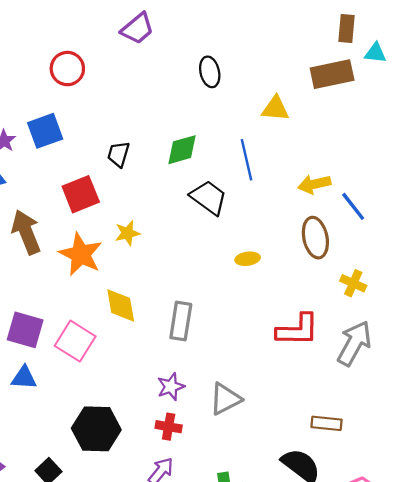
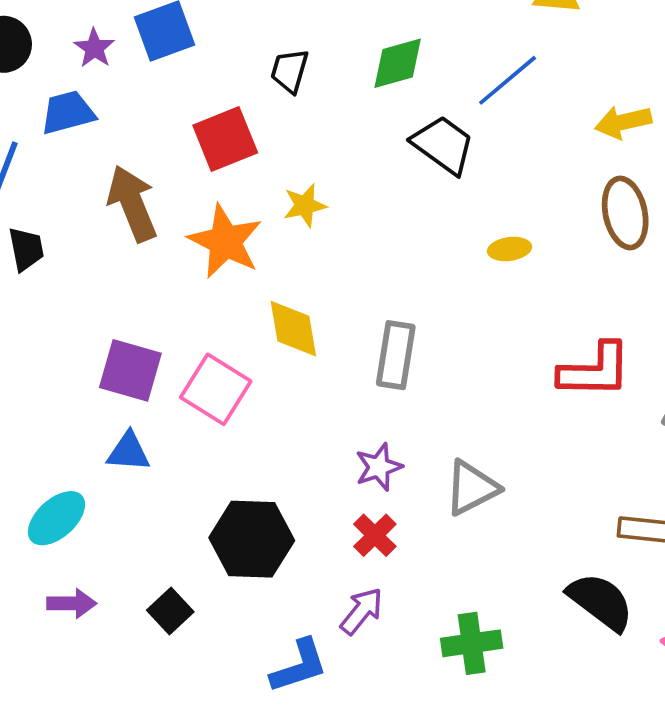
blue line: (246, 160) -> (508, 80), turned 63
red cross: (169, 427) -> (375, 535), turned 35

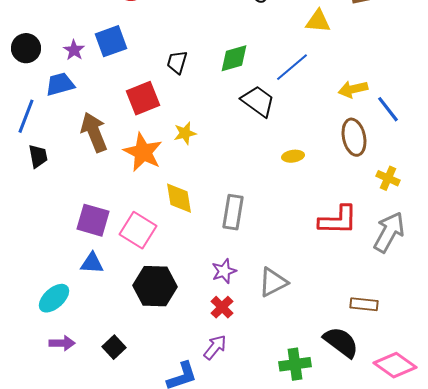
black hexagon: (252, 539) -> (155, 286), moved
green cross: (472, 643) -> (295, 364), moved

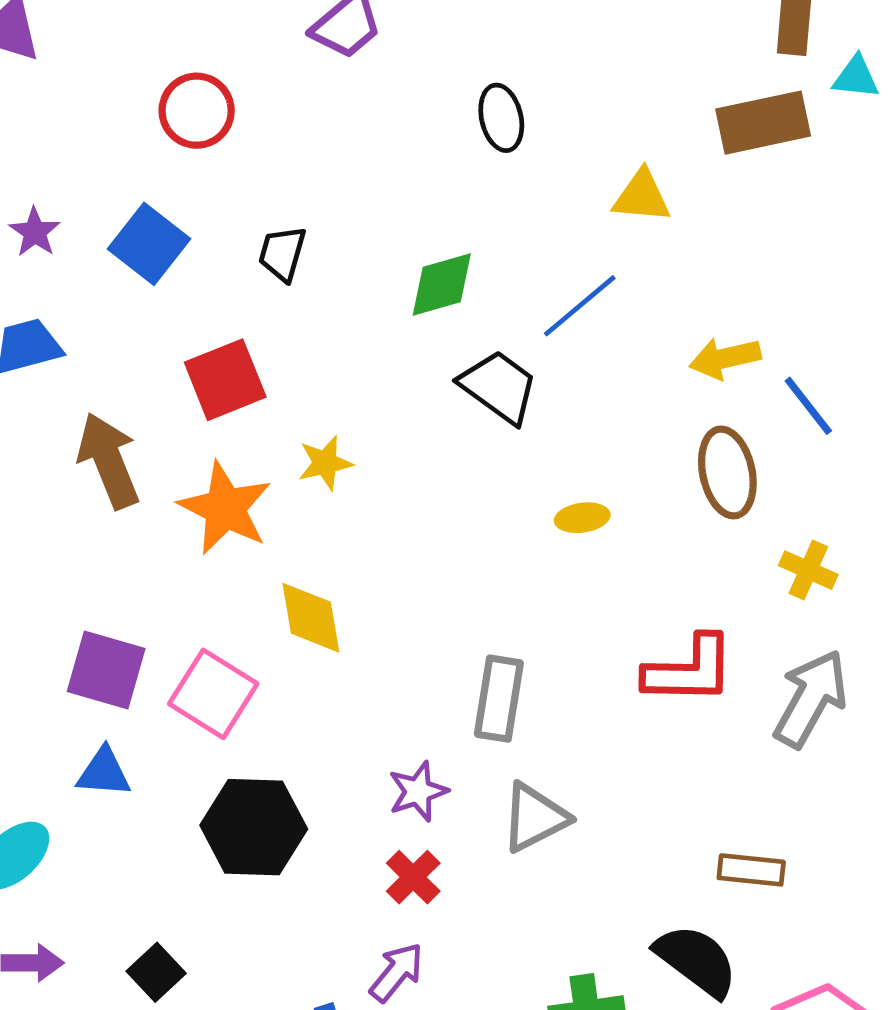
blue square: (111, 41) -> (149, 244), turned -32
purple star: (74, 50) -> (35, 232), moved
black trapezoid: (177, 62) -> (282, 253), moved
gray rectangle: (233, 212) -> (499, 699), moved

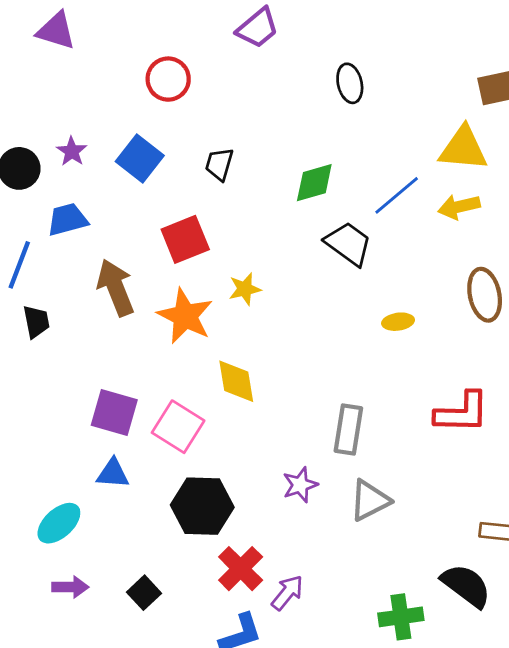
yellow triangle: (642, 196) -> (463, 149), moved, size x1.4
yellow arrow: (725, 358) -> (459, 207), moved
red cross: (413, 877) -> (241, 569), moved, size x1.4

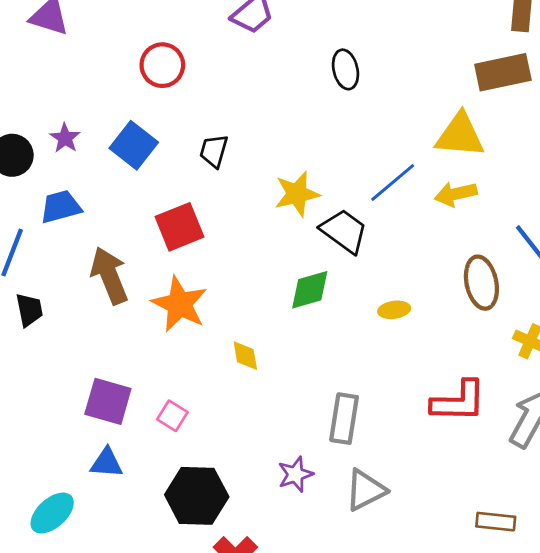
green diamond: (314, 183) -> (310, 290), moved
yellow star: (245, 289) -> (297, 194), moved, size x1.4
yellow diamond: (236, 381) -> (245, 356), moved, size x0.7
pink square: (178, 427) -> (172, 416), size x0.6

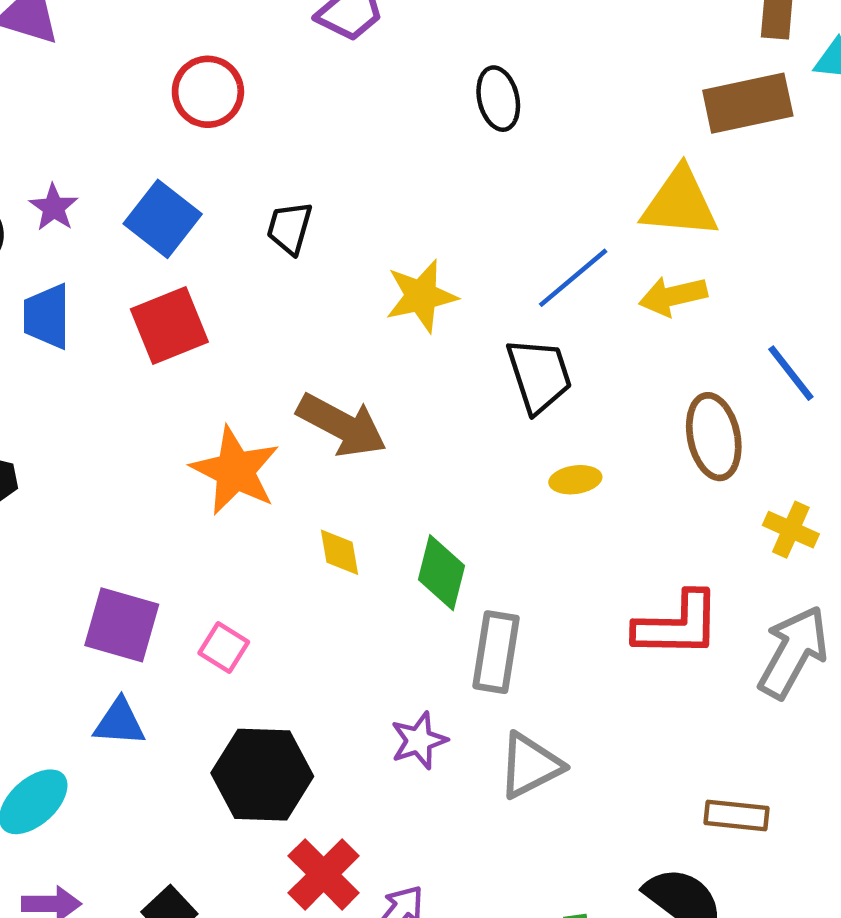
blue trapezoid: (61, 207) -> (47, 316), turned -75
red square: (180, 227) -> (169, 325), moved
black trapezoid: (344, 231) -> (539, 375), moved, turned 36
brown arrow: (109, 275) -> (342, 425), moved, turned 140
green diamond: (310, 290) -> (442, 573), moved, turned -60

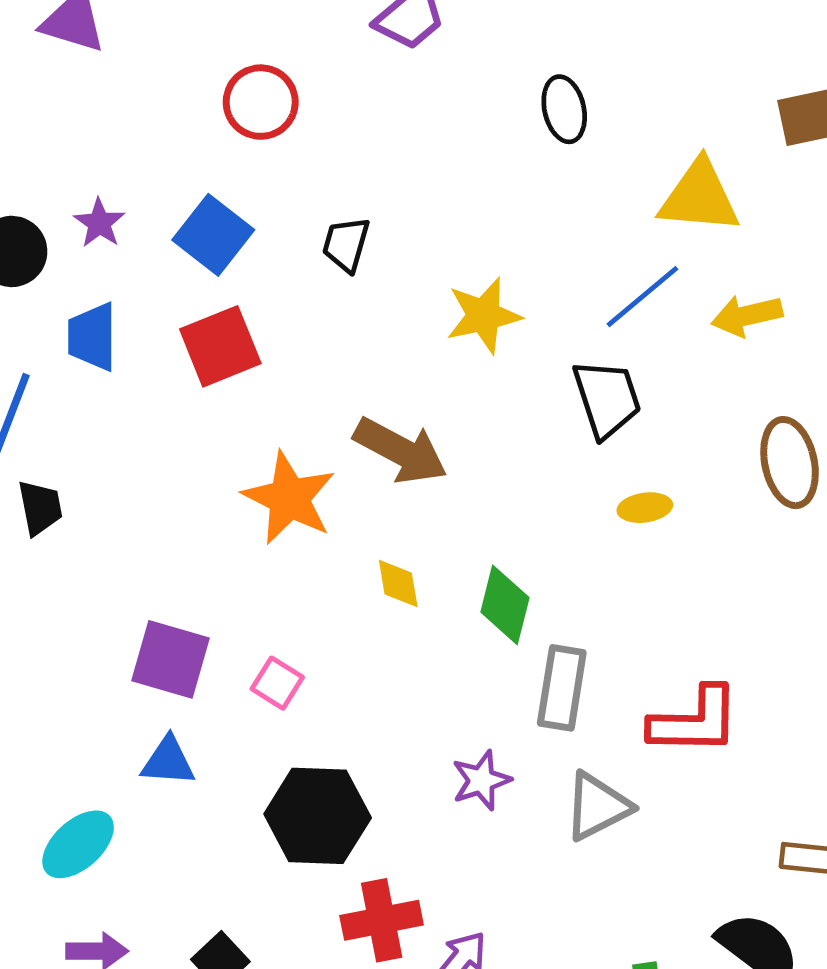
yellow triangle: (680, 203) -> (699, 197), moved
red L-shape: (677, 625) -> (695, 721), moved
red cross: (324, 874) -> (382, 920), turned 34

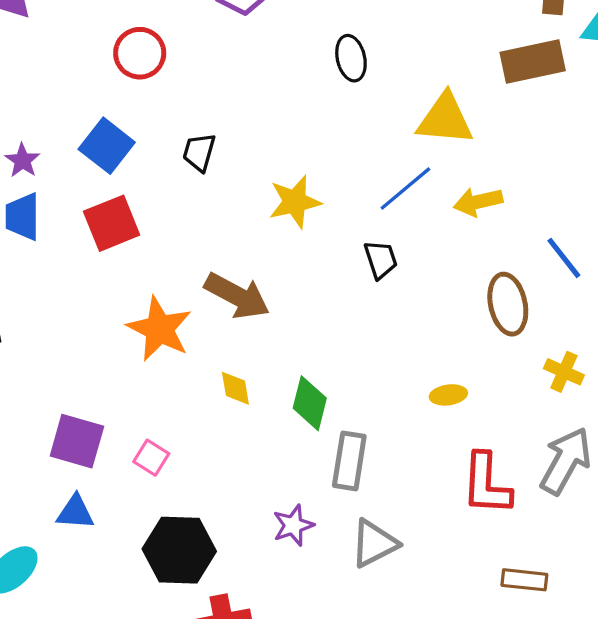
purple star: (99, 223) -> (22, 160), moved
black trapezoid: (607, 399) -> (381, 260), size x0.7
yellow ellipse: (645, 508) -> (448, 395), moved
red L-shape: (695, 721) -> (486, 484), moved, turned 92

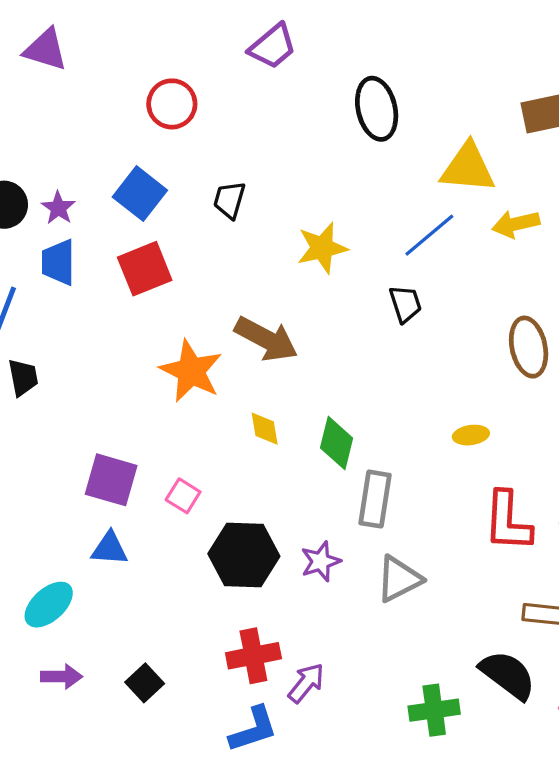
black ellipse: (351, 58) -> (377, 109), size x1.4
yellow arrow: (478, 202) -> (516, 224), moved
black hexagon: (179, 550) -> (244, 555), moved

